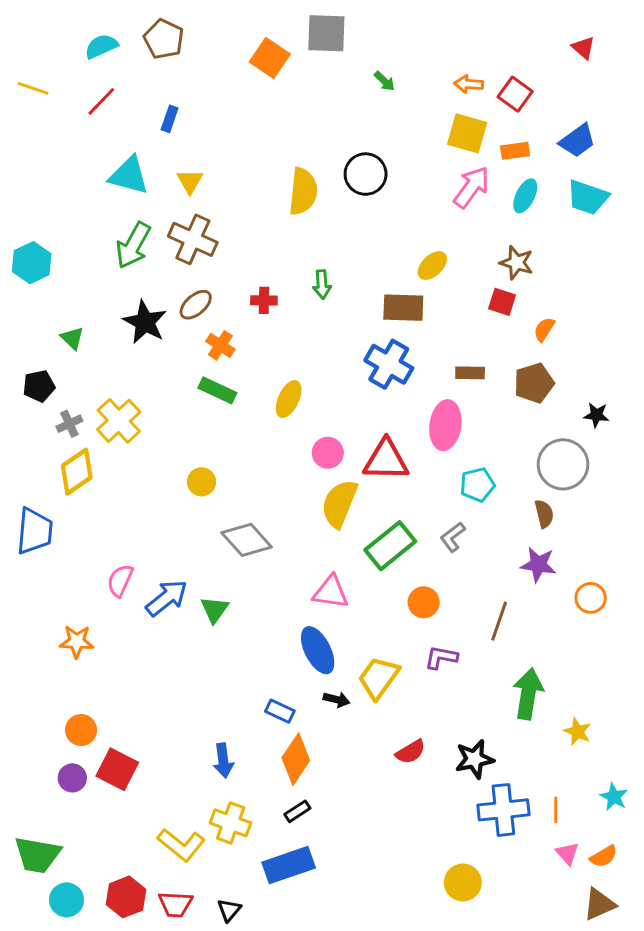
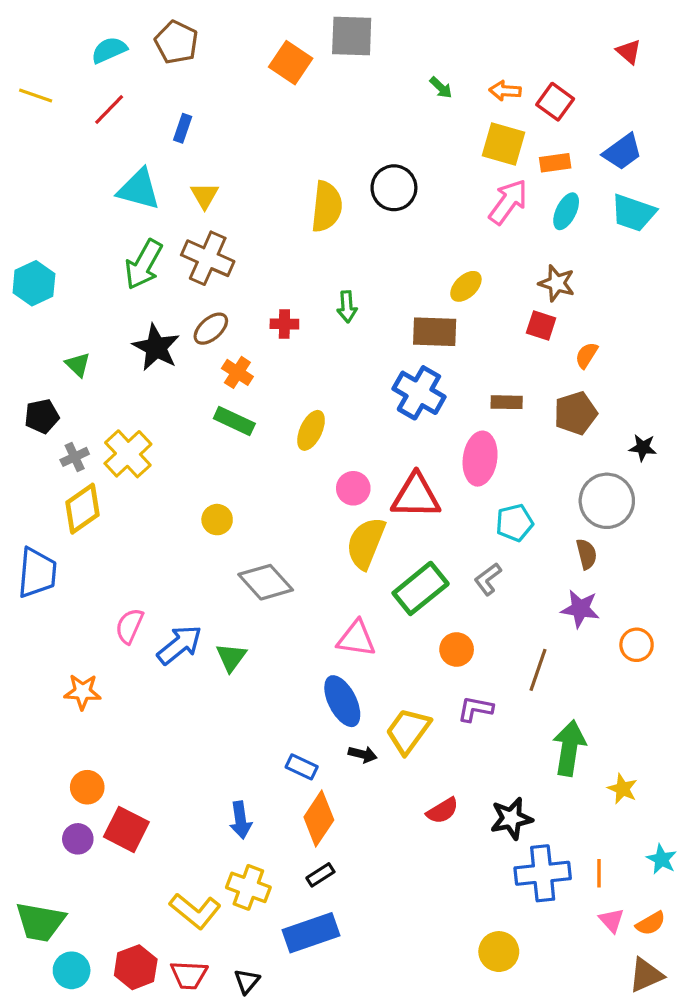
green arrow: (384, 81) -> (441, 88), moved

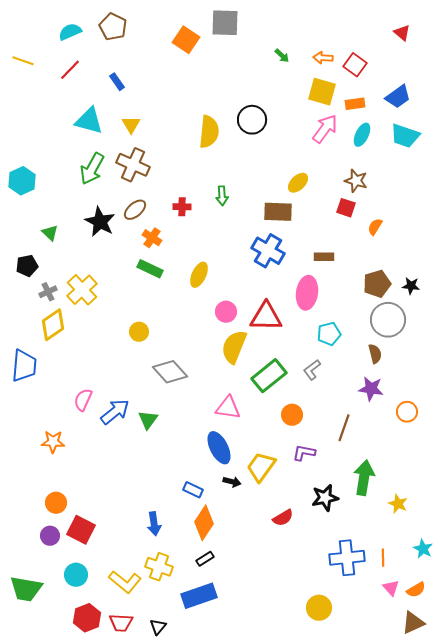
blue rectangle: (183, 128) -> (117, 82), turned -54
brown pentagon: (576, 413) -> (377, 284), moved
black star: (511, 819) -> (325, 498), moved
cyan circle: (72, 970) -> (76, 575), moved

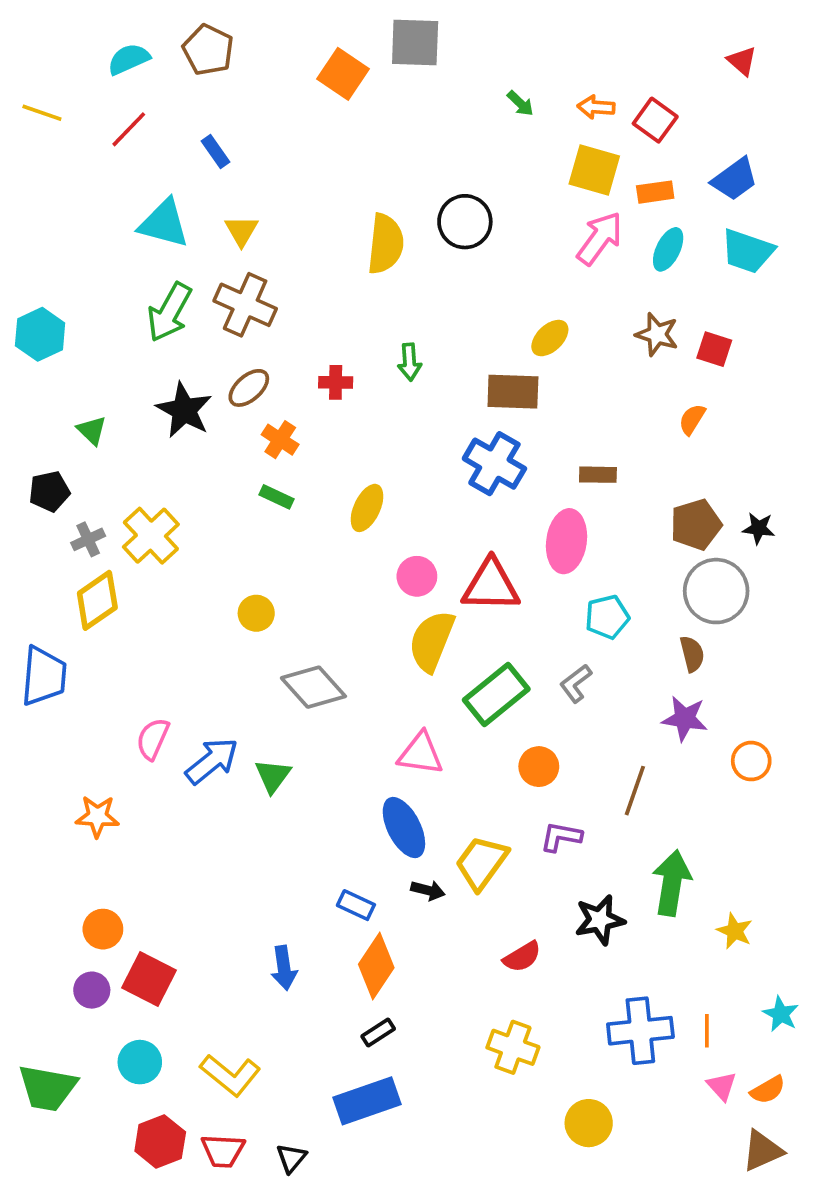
red square: (346, 208) -> (714, 349), moved
green rectangle: (150, 269) -> (277, 497), size x0.7
yellow cross: (159, 567) -> (513, 1047), moved

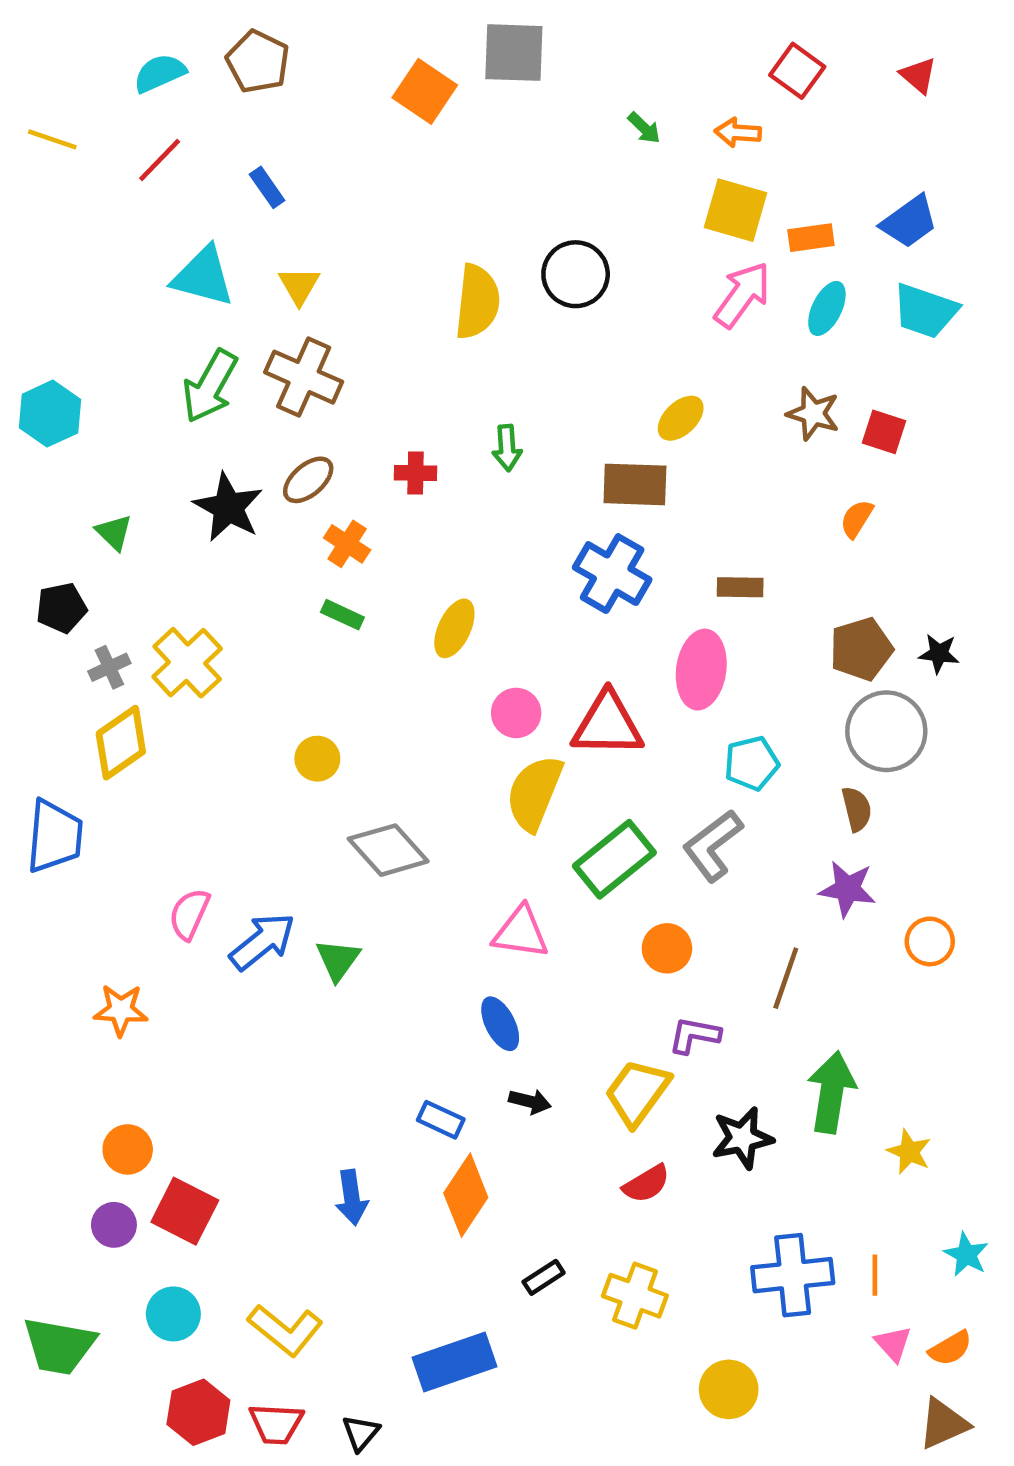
red square: (655, 120) -> (797, 71), moved
gray L-shape: (576, 683) -> (713, 846), size x1.5
blue ellipse: (404, 828) -> (500, 1024), size x0.7
yellow trapezoid: (482, 863) -> (637, 1092), moved
black rectangle: (378, 1033) -> (544, 1277), moved

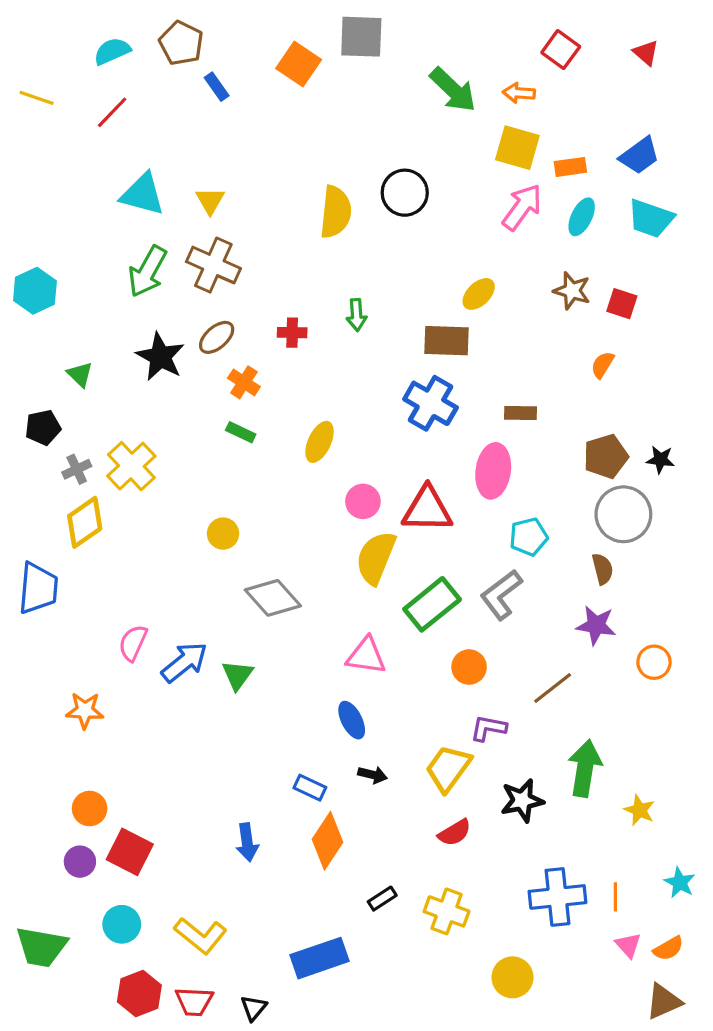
green arrow: (644, 128) -> (453, 90), size x2.0
blue rectangle: (267, 187) -> (217, 87), moved
brown line: (786, 978) -> (553, 688), turned 33

